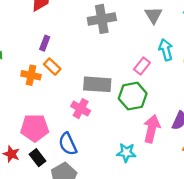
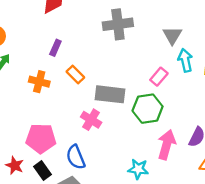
gray triangle: (153, 15) -> (172, 35), moved
orange rectangle: (52, 67) -> (75, 74), moved

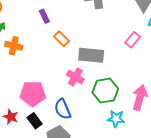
purple rectangle: (55, 48) -> (44, 16), turned -48
orange cross: (39, 82) -> (14, 46), moved
green hexagon: (148, 109) -> (105, 91), moved

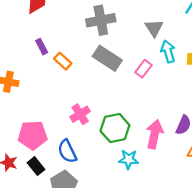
orange rectangle: (61, 39) -> (63, 61), moved
gray rectangle: (91, 55) -> (107, 58), moved, turned 30
pink cross: (75, 77) -> (80, 114), turned 30

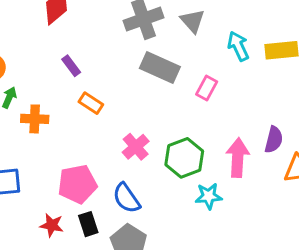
gray triangle: (154, 28) -> (193, 21), moved
orange rectangle: (63, 61) -> (91, 103), moved
pink rectangle: (143, 69) -> (207, 88), moved
black rectangle: (36, 166) -> (88, 224), turned 30

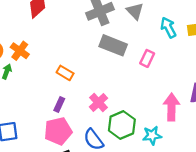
purple rectangle: (71, 66) -> (59, 105), moved, turned 64
orange cross: (35, 119) -> (20, 51), moved, turned 36
green hexagon: (184, 158) -> (122, 125), moved

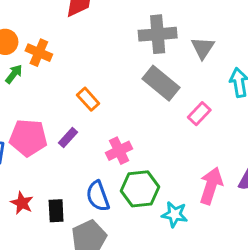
orange cross: (20, 51) -> (39, 53), turned -30
pink pentagon: (58, 131) -> (28, 138), moved

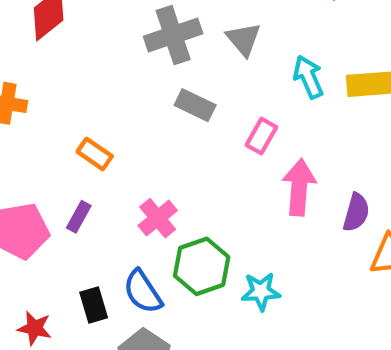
gray rectangle: (161, 83) -> (195, 105), size x0.7
pink arrow: (211, 186) -> (299, 187), moved
black rectangle: (56, 211) -> (94, 305), moved

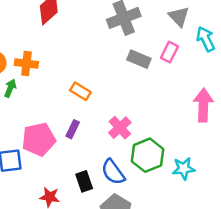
gray triangle: (244, 39) -> (179, 17), moved
pink rectangle: (261, 136) -> (169, 52), moved

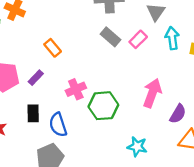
green hexagon: (147, 155) -> (103, 106), moved
cyan star: (184, 168) -> (137, 147), moved
black rectangle: (84, 181) -> (33, 113), moved

